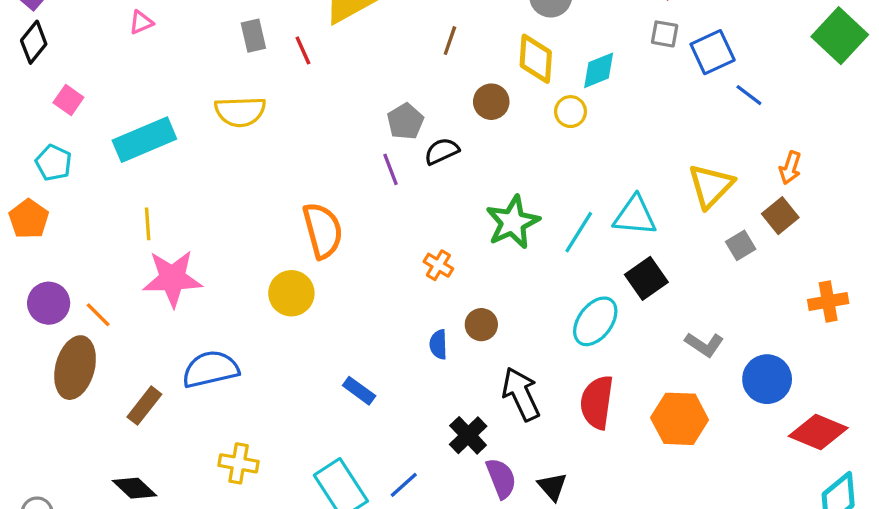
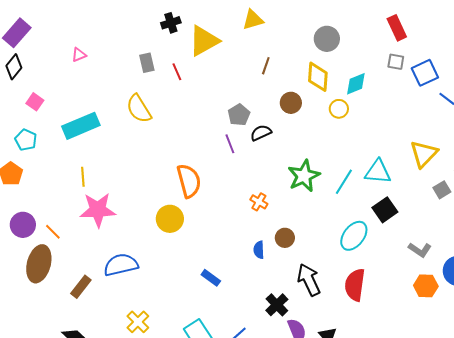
yellow semicircle: (240, 112) -> (139, 109), turned 60
orange hexagon: (680, 419) -> (426, 286), moved, size x0.7
yellow cross: (239, 463) -> (138, 322), turned 35

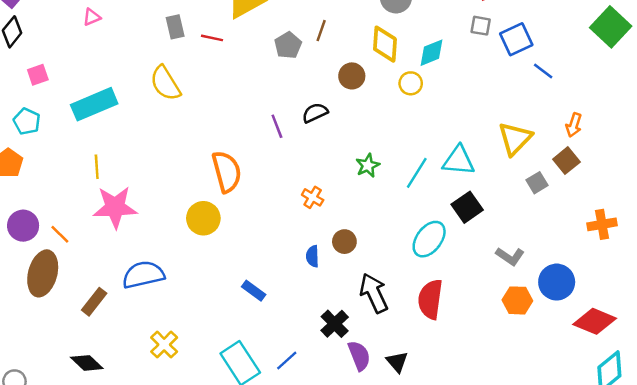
red line: (177, 72) -> (212, 38), turned -54
pink square: (35, 102) -> (38, 75), turned 36
gray pentagon: (239, 115) -> (288, 45), moved
green star: (304, 176) -> (368, 166), size x0.6

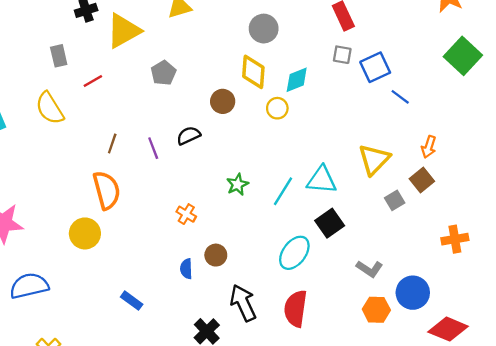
brown line: (321, 31) -> (112, 144), moved
red line: (212, 38) -> (93, 81), moved, turned -42

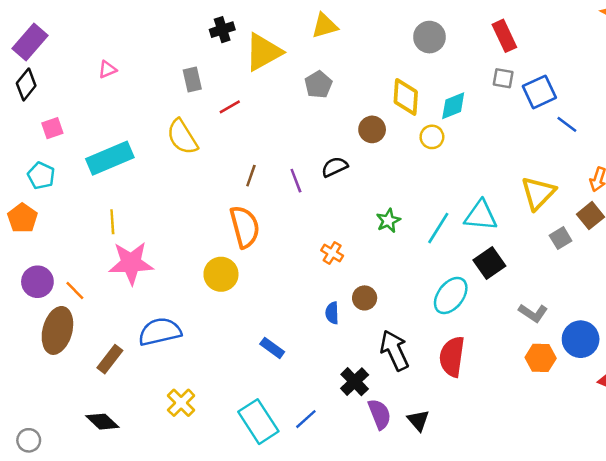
gray circle: (264, 29) -> (429, 37), moved
gray pentagon: (163, 73) -> (318, 84), moved

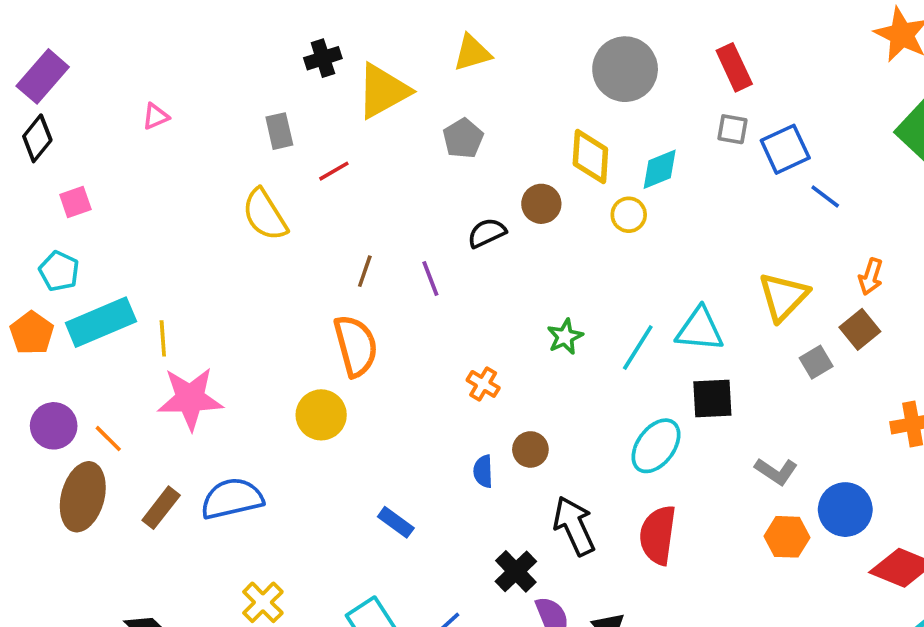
gray circle: (429, 37) -> (625, 69), size x1.4
cyan rectangle: (110, 158) -> (101, 322), moved
black semicircle: (335, 167) -> (487, 233), moved
black square: (489, 263) -> (712, 399), turned 32
brown rectangle: (110, 359) -> (161, 508), moved

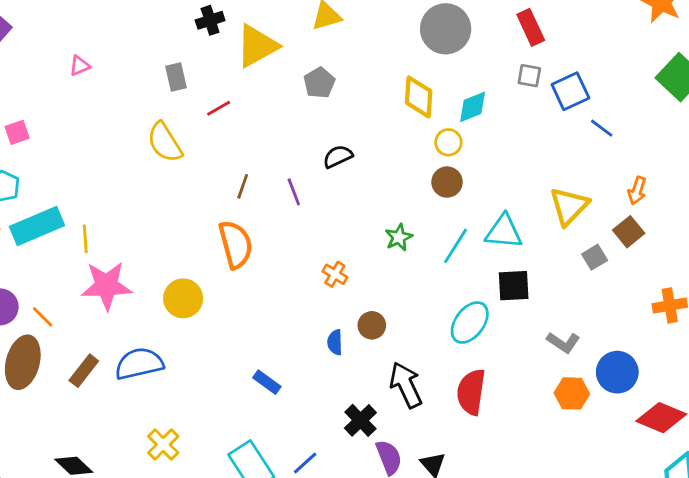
brown circle: (541, 204) -> (447, 182), moved
yellow circle: (321, 415) -> (183, 298), moved

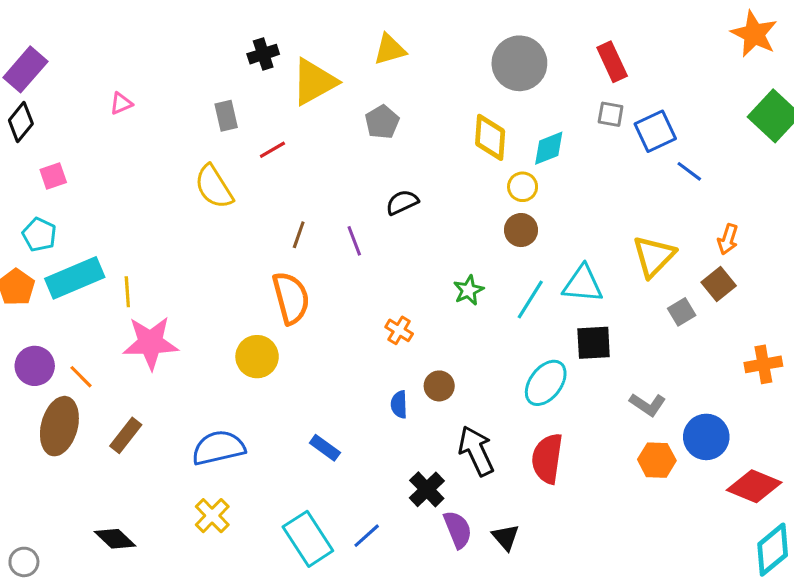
yellow circle: (183, 298) -> (257, 357), moved
blue semicircle: (139, 364) -> (218, 448), moved

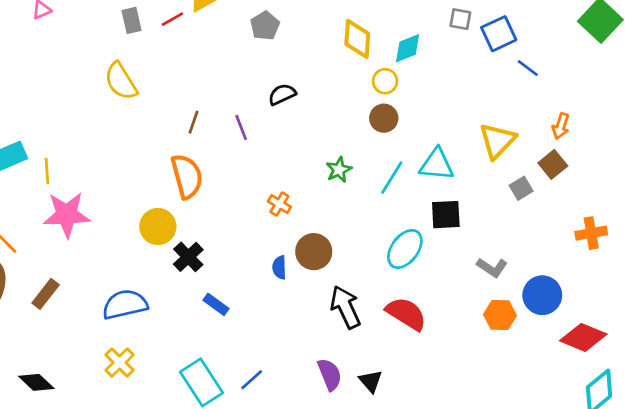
red line: (272, 150) -> (172, 19), moved
brown circle: (439, 386) -> (314, 252), size x1.4
red semicircle: (547, 459) -> (406, 314), turned 114
black cross: (427, 489) -> (188, 257), moved

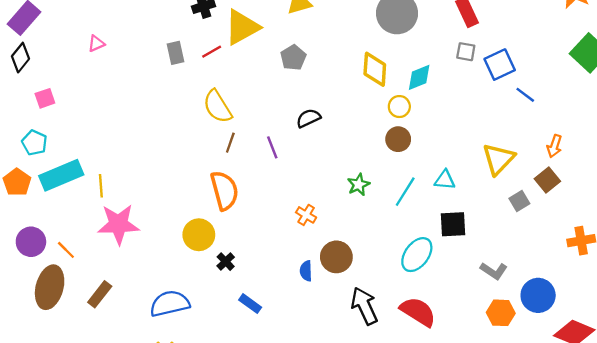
yellow semicircle: (121, 81) -> (217, 107), moved
cyan triangle: (437, 164) -> (445, 180), size x0.7
black cross: (188, 257) -> (226, 262), size x0.7

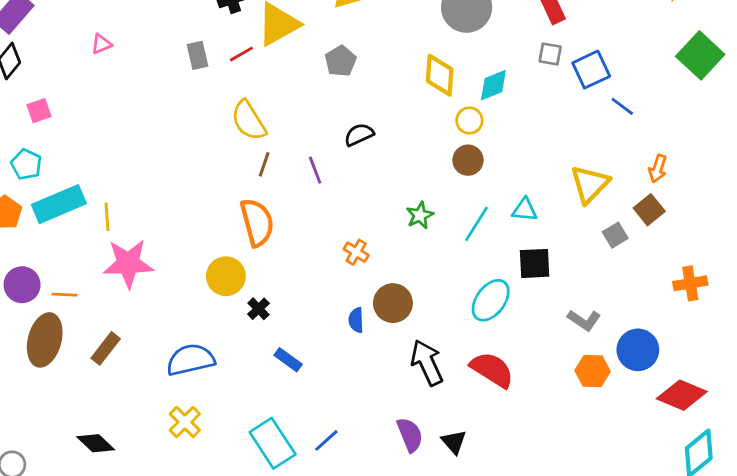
orange line: (66, 250) -> (65, 295), turned -42

